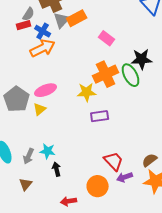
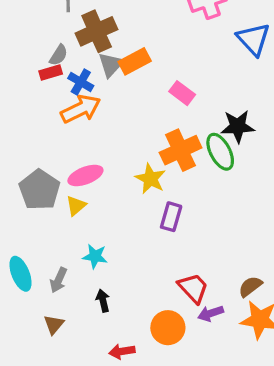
yellow star: (87, 92) -> (150, 179), turned 30
purple rectangle: (100, 116) -> (171, 217), turned -66
cyan star: (48, 151) -> (95, 256), moved

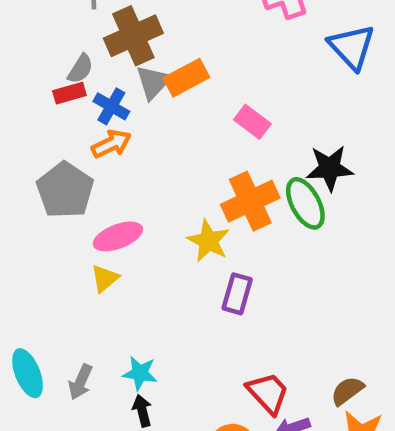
orange arrow: (81, 109) -> (111, 144), size x0.7
gray pentagon: (40, 190) -> (65, 190), moved
cyan star: (95, 256) -> (140, 373), moved

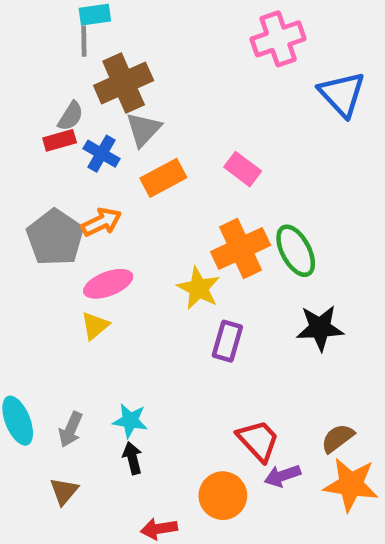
orange rectangle: (186, 78) -> (163, 178), moved
orange arrow: (111, 144) -> (102, 222), moved
black star: (330, 168) -> (320, 328), moved

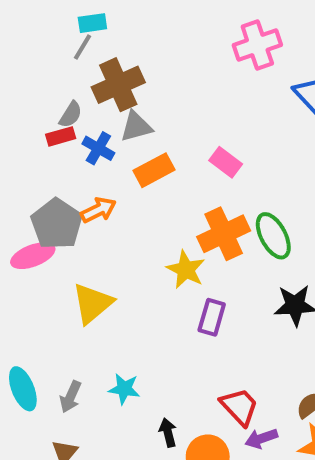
gray line: (84, 41) -> (82, 47), turned 32
gray triangle: (143, 129) -> (136, 126), turned 32
pink ellipse: (108, 284) -> (33, 256), moved
yellow triangle: (95, 326) -> (92, 303), size x1.6
black arrow: (132, 458) -> (168, 433), moved

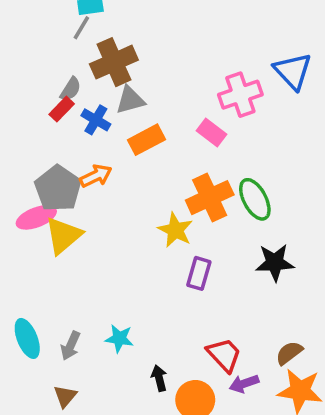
pink cross: (257, 45) -> (240, 95), moved
red rectangle: (61, 136) -> (62, 109), turned -30
yellow triangle: (92, 303) -> (63, 235), moved

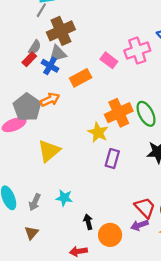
gray triangle: (130, 100) -> (58, 54), moved
pink rectangle: (211, 133) -> (109, 60), moved
yellow triangle: (63, 235) -> (49, 151), moved
red trapezoid: (224, 355) -> (145, 208), moved

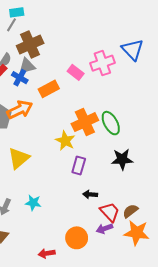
orange arrow: (50, 100) -> (20, 110), size x1.4
black arrow: (88, 222) -> (90, 194), moved, turned -72

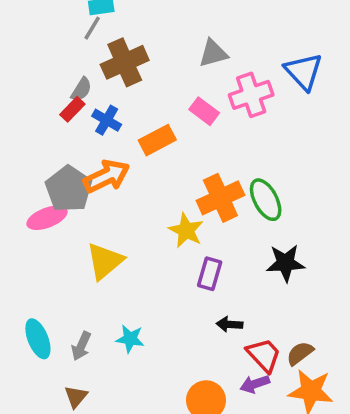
gray triangle: (27, 66) -> (213, 53), moved

